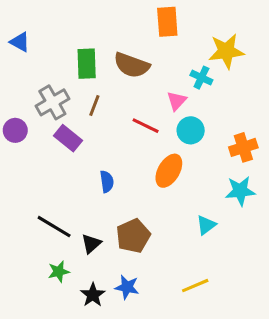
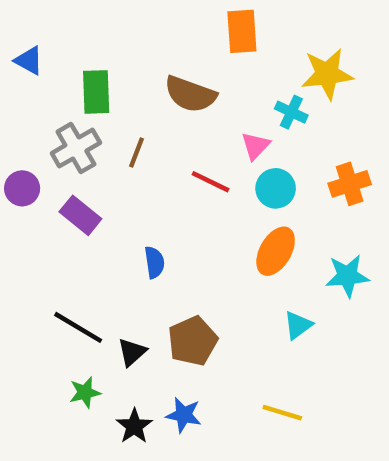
green rectangle: (87, 64) -> (96, 92), moved
purple rectangle: (68, 138) -> (80, 215), moved
orange cross: (243, 147) -> (350, 184), moved
orange ellipse: (169, 171) -> (276, 251), moved
yellow line: (195, 286) -> (282, 413), turned 40

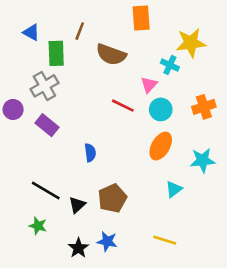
blue triangle: (29, 61) -> (31, 32), moved
brown line: (136, 152) -> (80, 31), moved
green star: (85, 393) -> (38, 226), moved, turned 30

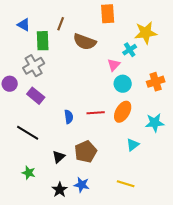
cyan cross: (170, 65) -> (130, 50), turned 32
red line: (123, 106) -> (96, 113), moved, turned -30
black line: (46, 190) -> (28, 133), moved

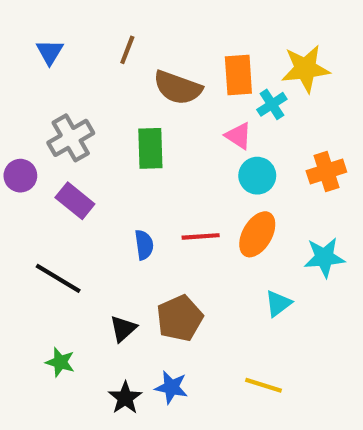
orange rectangle: (108, 14) -> (238, 75), moved
blue triangle: (24, 25) -> (50, 52), turned 32
green rectangle: (43, 41) -> (150, 148), moved
pink triangle: (114, 65) -> (238, 136), turned -40

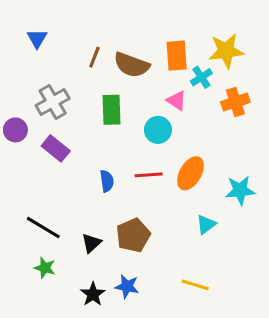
brown line: (127, 50) -> (94, 57), moved
orange cross: (326, 171) -> (235, 102), moved
cyan circle: (257, 176) -> (158, 130), moved
black line: (58, 278) -> (43, 228), moved

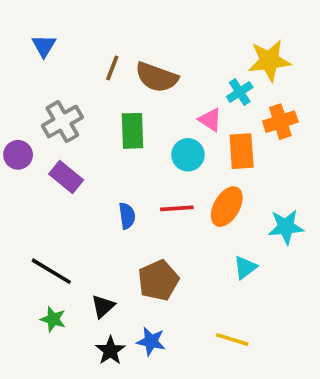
orange rectangle: (177, 56) -> (242, 151), moved
black triangle: (91, 243) -> (103, 306), moved

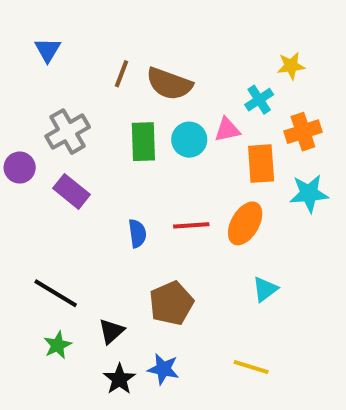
yellow star: (269, 61) -> (291, 66), size x0.6
pink triangle: (210, 120) -> (227, 130), turned -45
cyan circle: (188, 155) -> (189, 140), moved
cyan star: (286, 227) -> (309, 193), moved
green star: (53, 319) -> (58, 345), turned 30

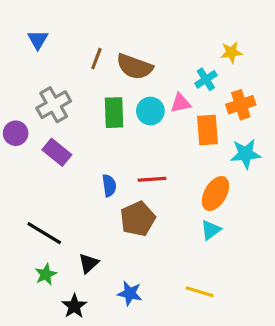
orange ellipse: (245, 223) -> (215, 193), moved
brown pentagon: (171, 303) -> (138, 219), moved
black star: (119, 379) -> (74, 306), moved

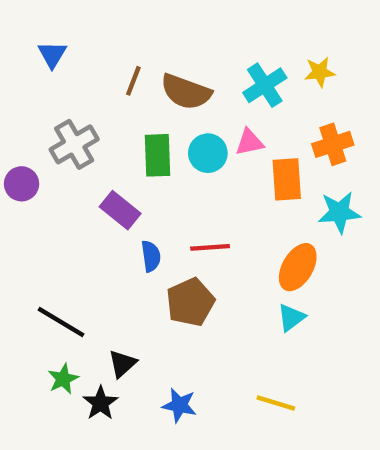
cyan cross: (206, 79) -> (265, 85), moved, size x1.4
purple rectangle: (57, 152) -> (120, 210), moved
black star: (74, 306) -> (100, 403), moved

